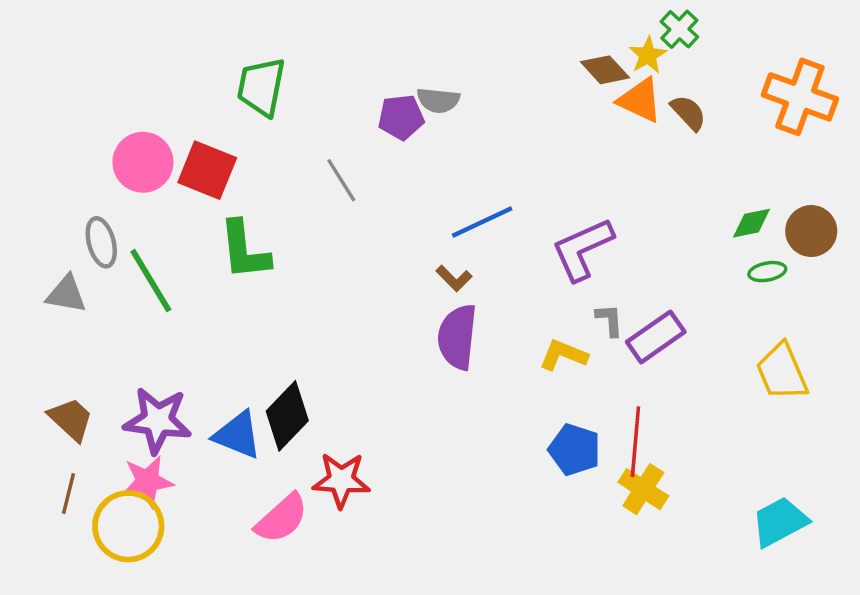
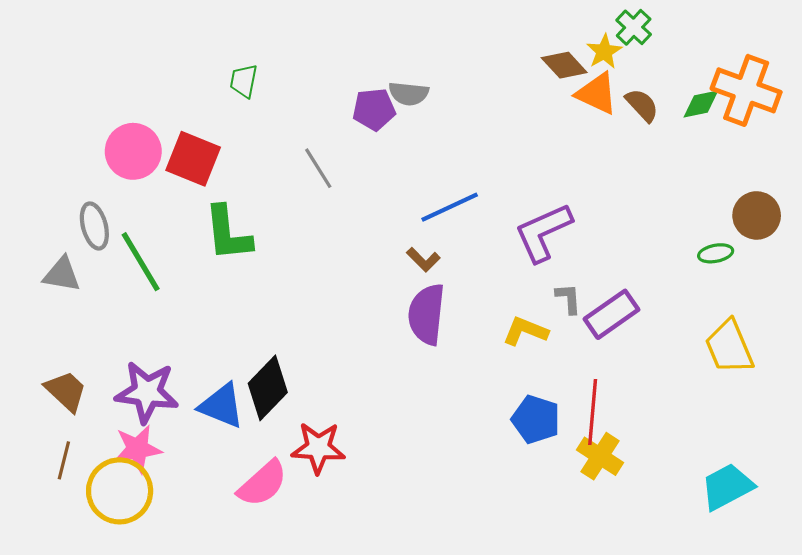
green trapezoid: (261, 87) -> (244, 81), size x0.6
green diamond: (752, 223) -> (701, 104), moved

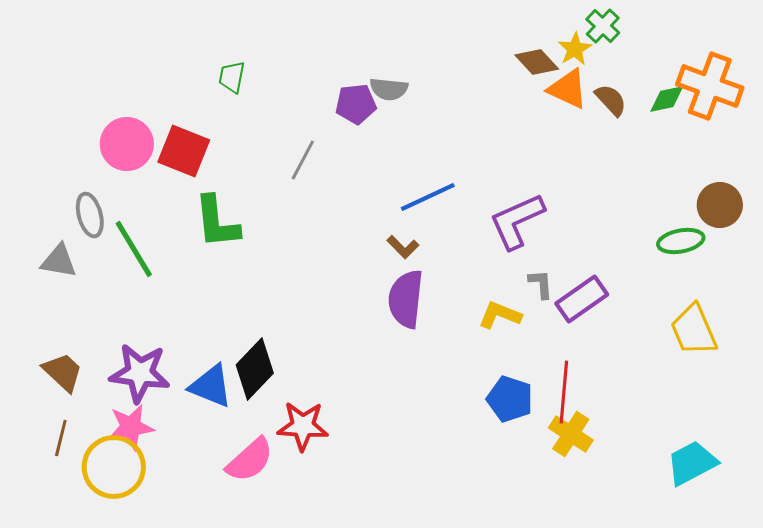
gray line: (318, 168) -> (303, 160), turned 60
green ellipse: (716, 253) -> (681, 241), size x1.4

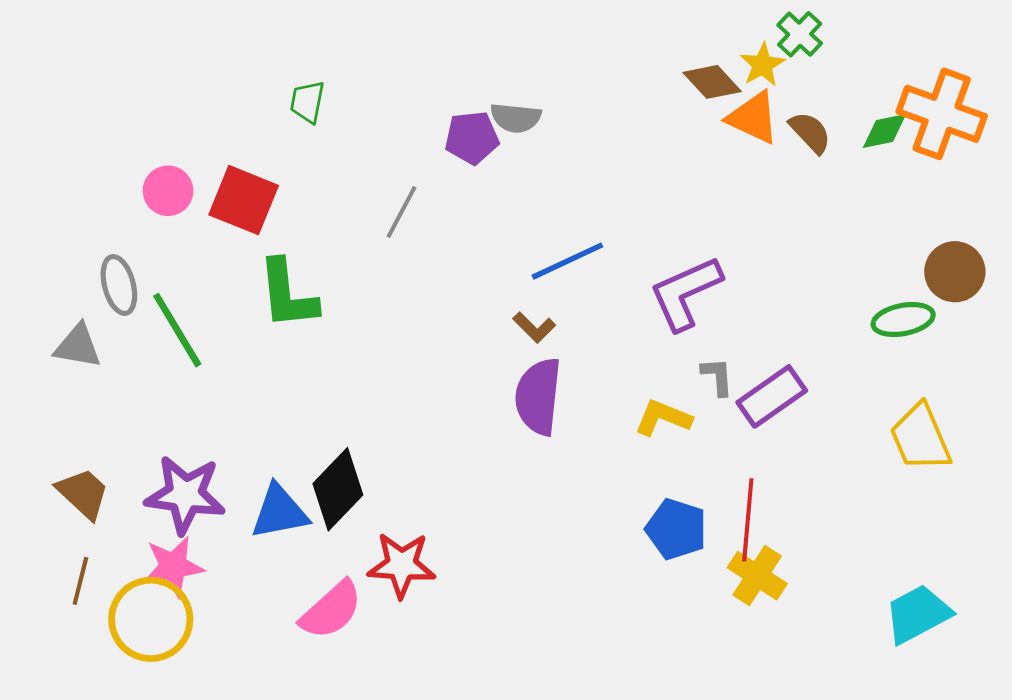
pink circle: (127, 144) -> (168, 191), size x0.7
blue triangle: (211, 386) -> (279, 512), turned -33

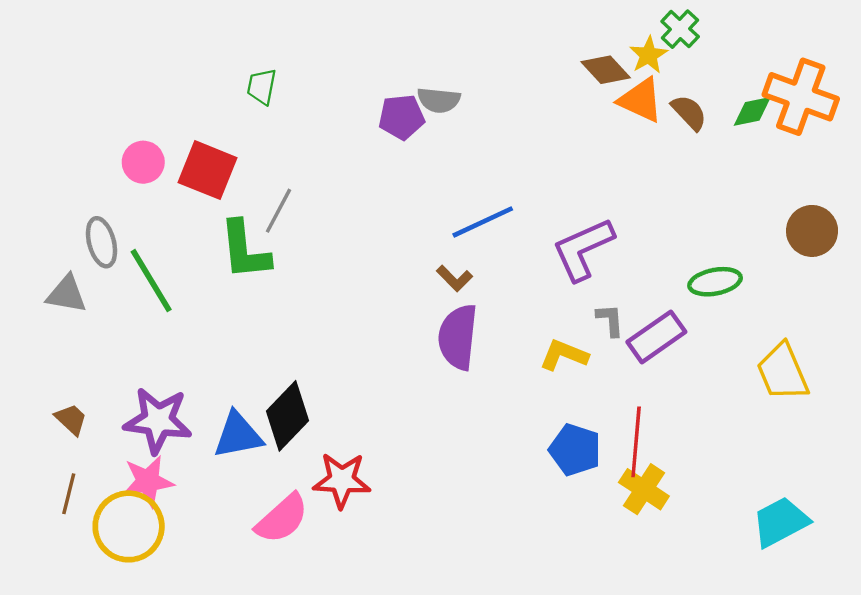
gray line: (402, 212) -> (279, 211), moved
green ellipse: (903, 319) -> (715, 282), moved
brown trapezoid: (83, 493) -> (71, 419), size x0.7

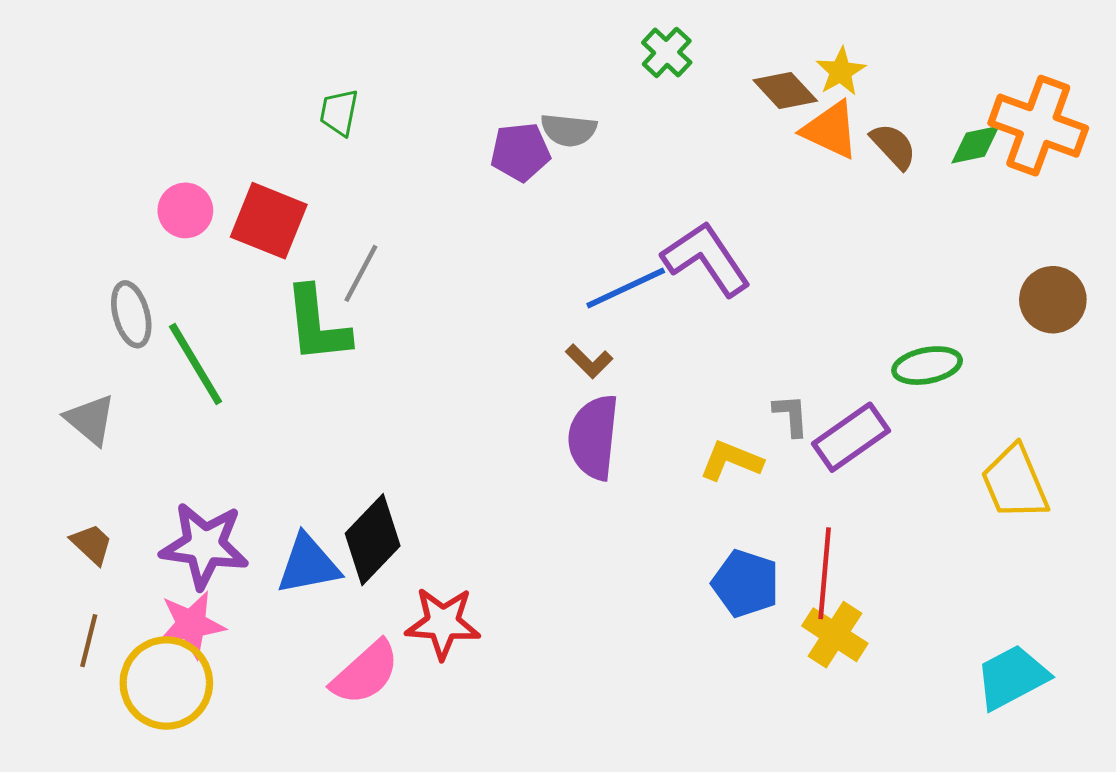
green cross: (680, 29) -> (667, 52), moved
purple L-shape: (583, 249) -> (706, 259), moved, turned 80
gray triangle: (67, 294) -> (90, 420), moved, turned 30

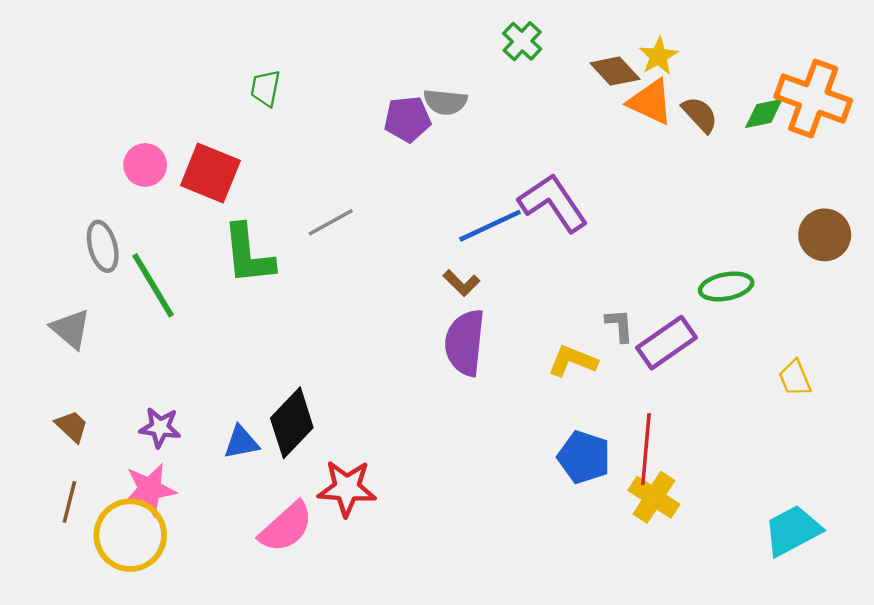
gray line: (361, 273) -> (331, 222), moved, turned 33
yellow trapezoid: (1015, 483) -> (795, 378), size x0.6
purple star: (204, 545) -> (160, 427), size x0.6
blue triangle: (308, 564) -> (241, 442), size x0.7

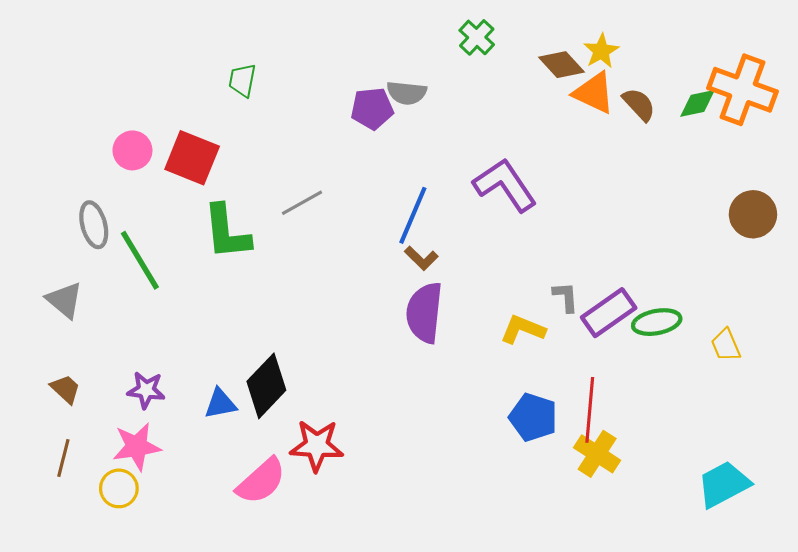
blue line: (490, 226) -> (413, 215), moved, turned -42
green ellipse: (726, 286) -> (657, 322), moved
yellow circle: (130, 535) -> (119, 488), size x0.6

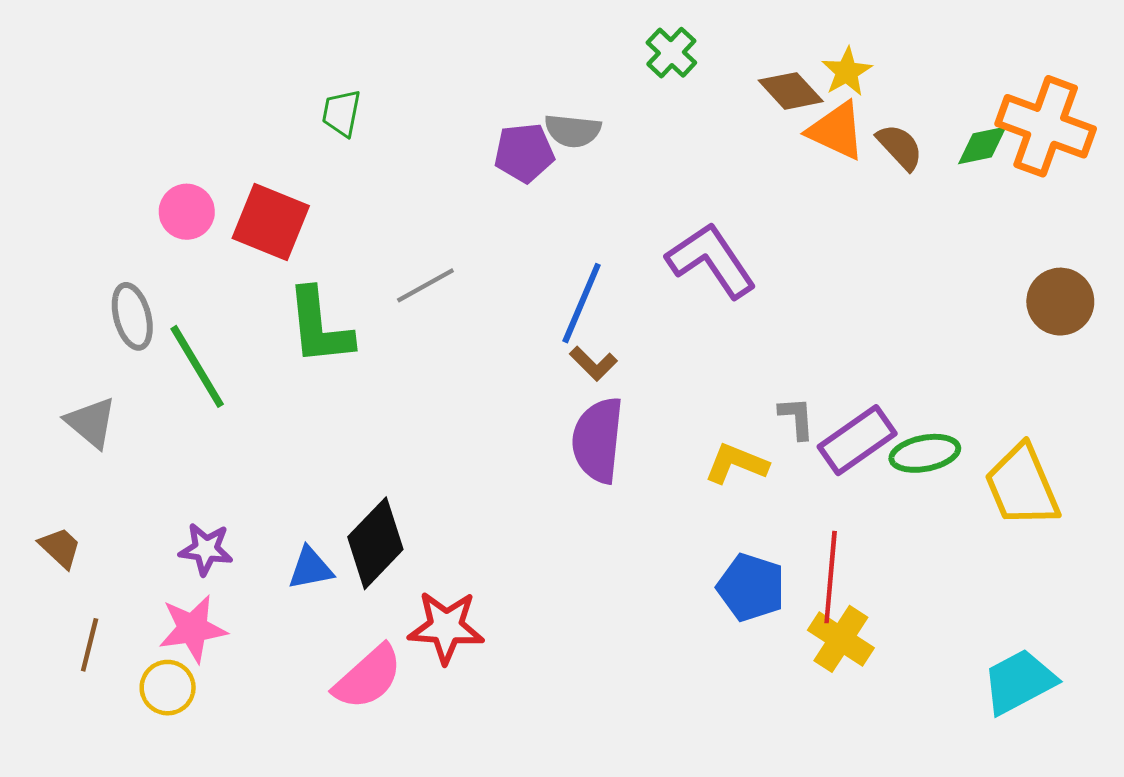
yellow trapezoid: (726, 345) -> (1022, 486), size x1.8
brown trapezoid: (65, 389) -> (60, 548), moved

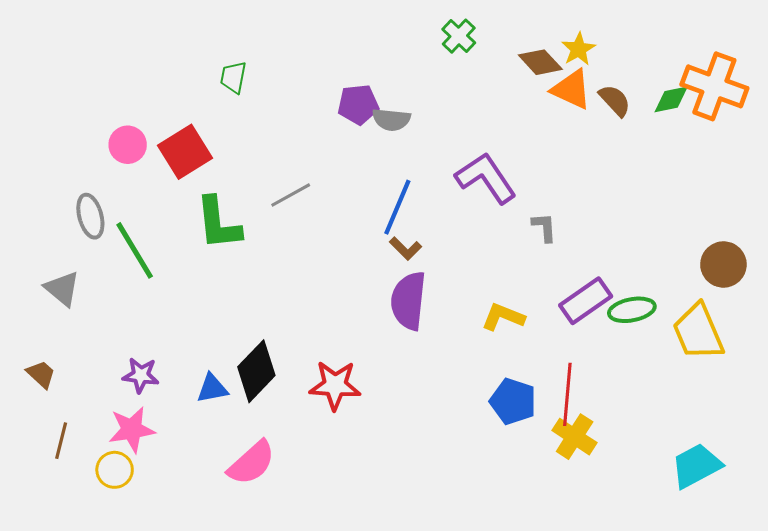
gray semicircle: (573, 131) -> (391, 120), moved
red square: (271, 222) -> (185, 152), turned 36
brown circle: (1060, 302) -> (723, 264), moved
gray L-shape: (797, 418) -> (544, 227), moved
red star: (446, 627) -> (335, 385), moved

